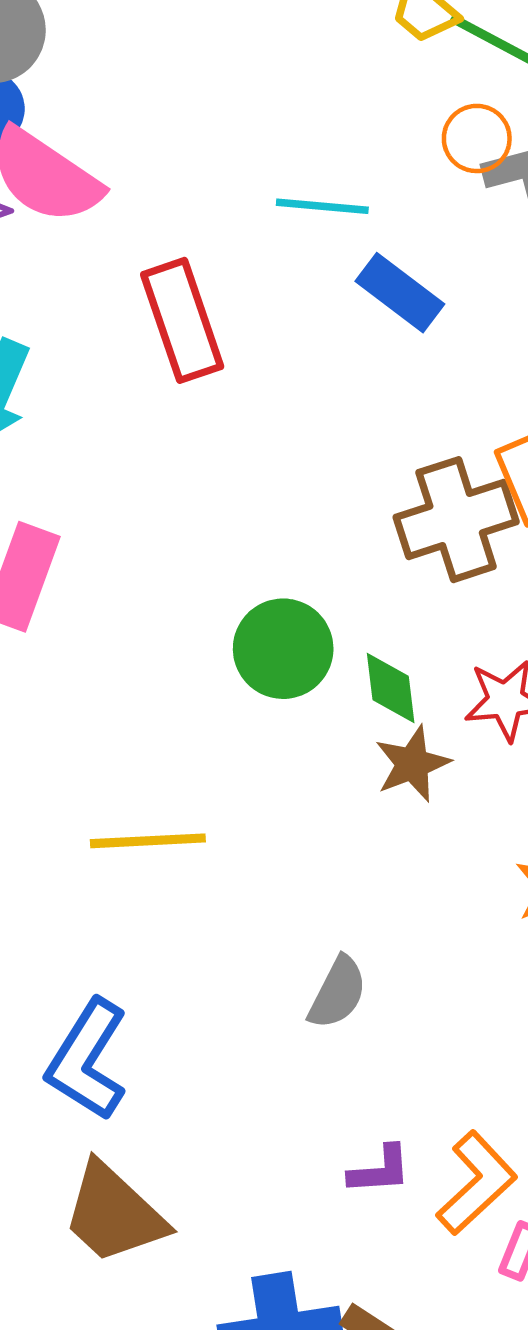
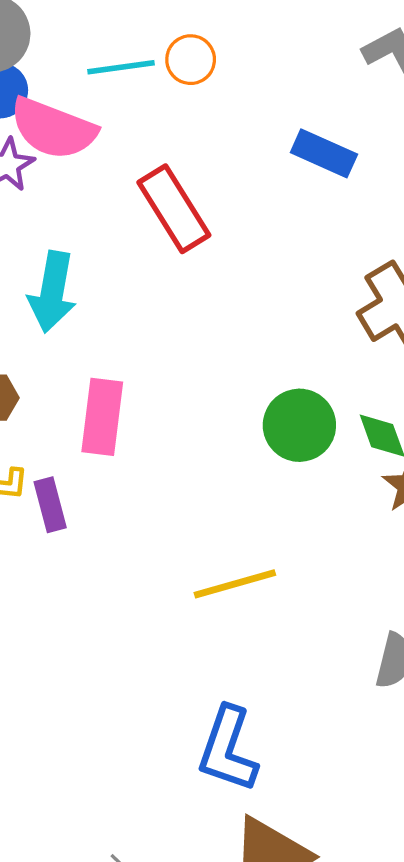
orange circle: (477, 138) -> (191, 60), moved
cyan line: (322, 206) -> (121, 67), moved

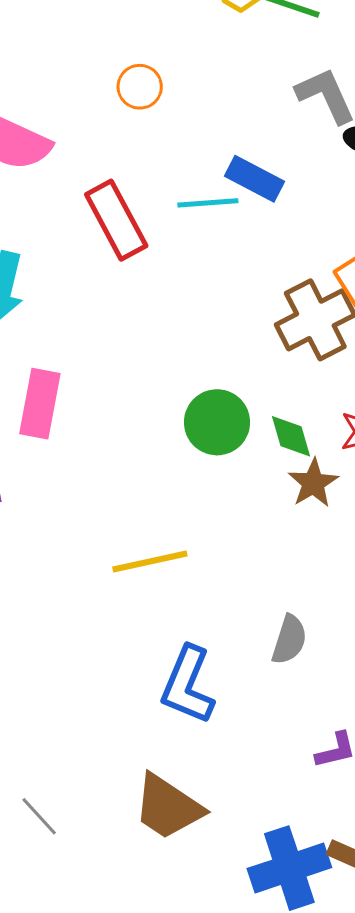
cyan line: (121, 67) -> (208, 203), moved
blue L-shape: (228, 749) -> (188, 685), moved

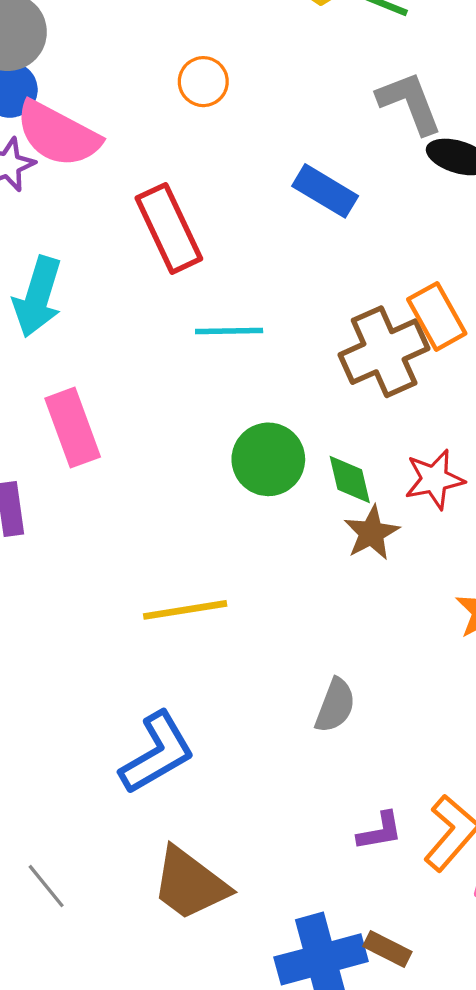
cyan line: (208, 203) -> (229, 331), moved
pink rectangle: (40, 404) -> (73, 428), turned -34
blue L-shape: (188, 685) -> (157, 753), moved, turned -146

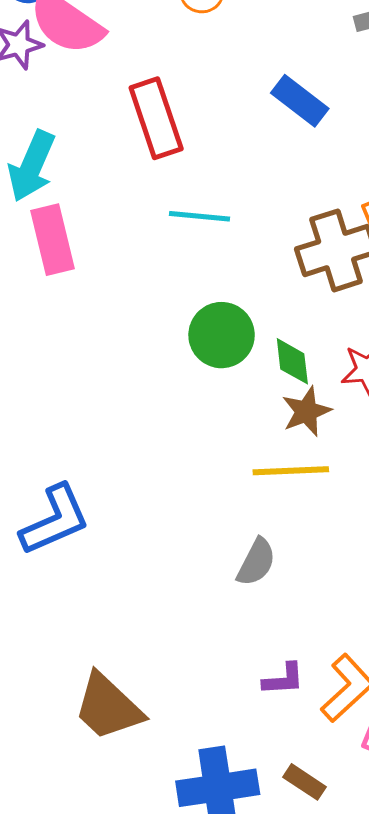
pink rectangle: (73, 428) -> (52, 240), moved
yellow line: (185, 610) -> (291, 471), moved
blue L-shape: (157, 753) -> (55, 520), moved
brown rectangle: (387, 949) -> (304, 782), moved

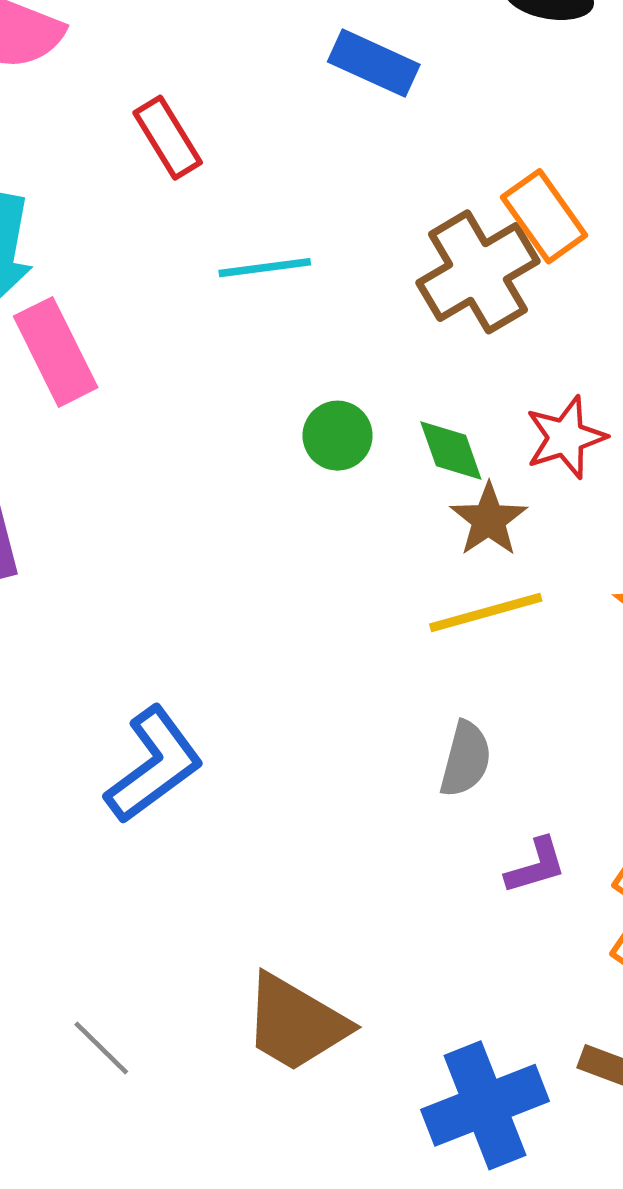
red rectangle: (156, 118) -> (168, 138), size x0.7
green circle: (222, 335) -> (338, 436), size x0.7
purple L-shape: (283, 679) -> (536, 866), moved

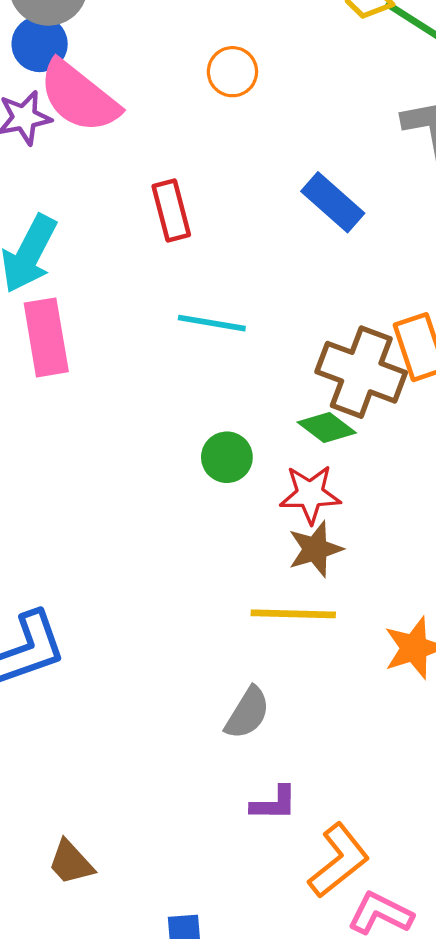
brown cross: (478, 272) -> (361, 372), turned 34
red star: (566, 437) -> (310, 494), moved
green diamond: (451, 450) -> (327, 427), moved, turned -50
brown trapezoid: (296, 1023) -> (71, 863), size x0.6

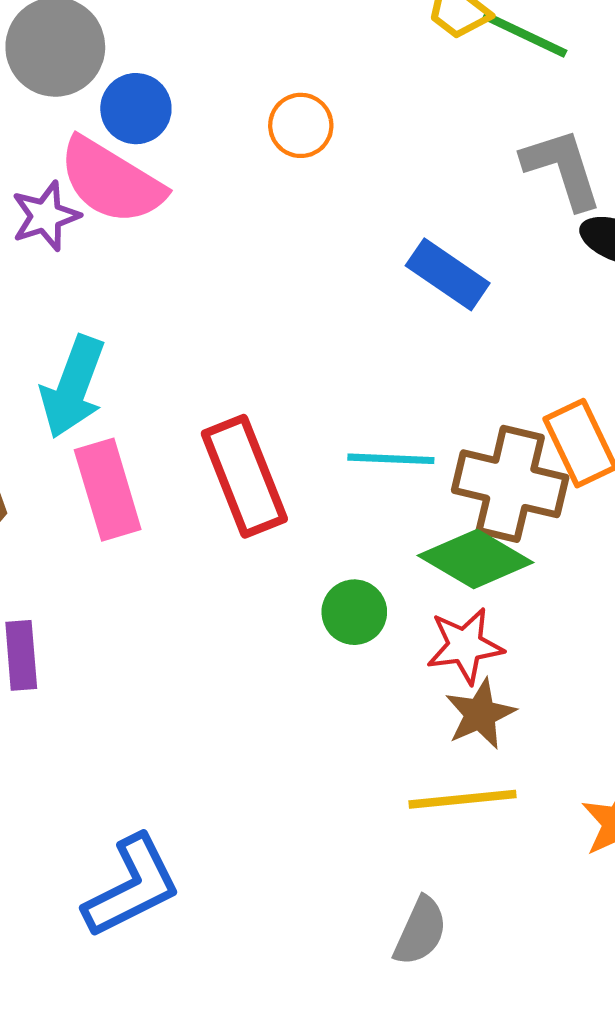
blue circle: (40, 44) -> (136, 109), moved
red rectangle: (171, 210) -> (244, 476), moved, size x1.5
cyan line: (212, 323) -> (391, 459), moved
green diamond: (327, 427) -> (476, 559), size x1.5

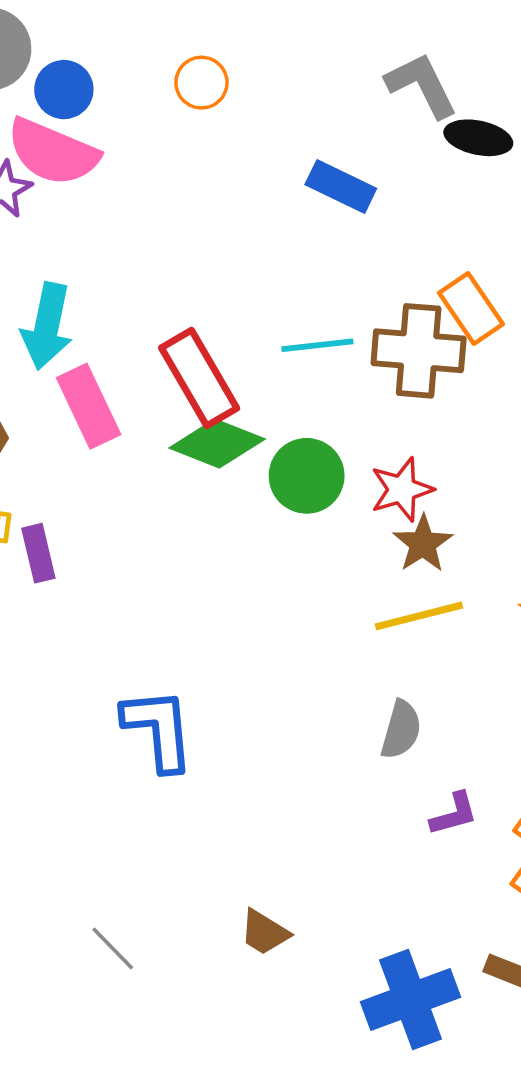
green diamond: (476, 559) -> (217, 444), moved
green circle: (354, 612) -> (307, 476), size x1.4
blue L-shape: (132, 887) -> (158, 729), turned -60

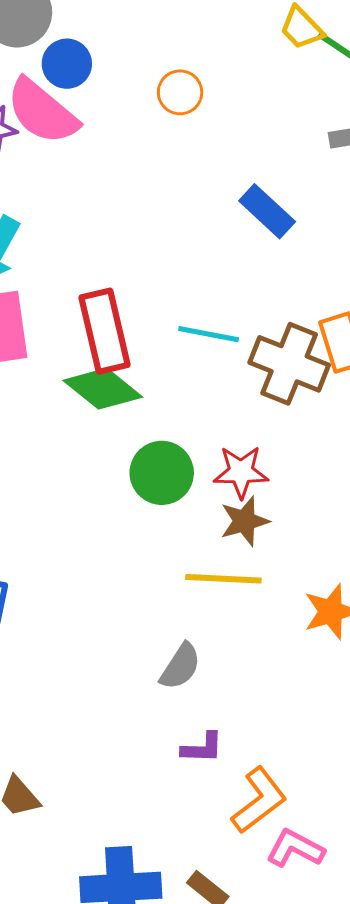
green circle: (307, 476) -> (162, 473), moved

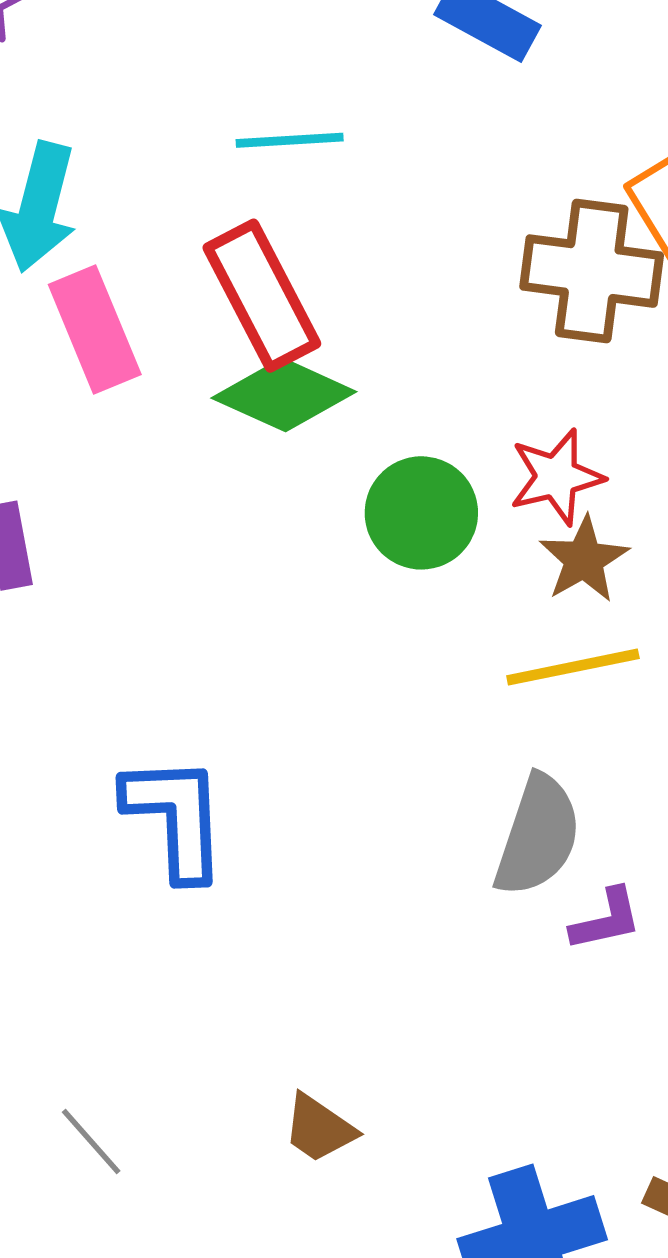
cyan line: (209, 334) -> (290, 140), moved
gray semicircle: (180, 666) -> (538, 836), size x1.4
purple L-shape: (202, 748) -> (606, 920), moved

